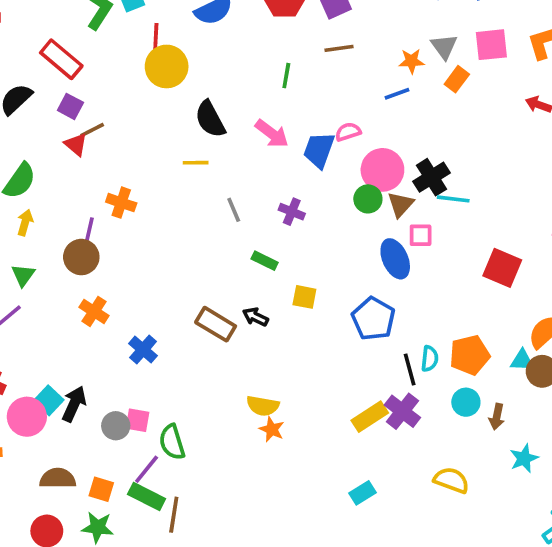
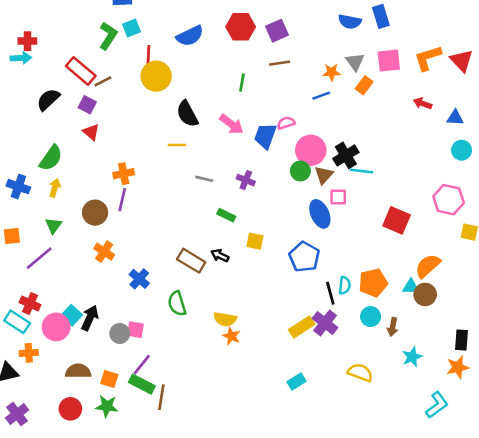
brown line: (92, 130) -> (103, 81), moved
orange cross: (121, 203) -> (124, 174), turned -30
gray line: (234, 210) -> (204, 179), turned -54
purple line: (89, 233) -> (122, 200), moved
green semicircle: (172, 442) -> (177, 304), moved

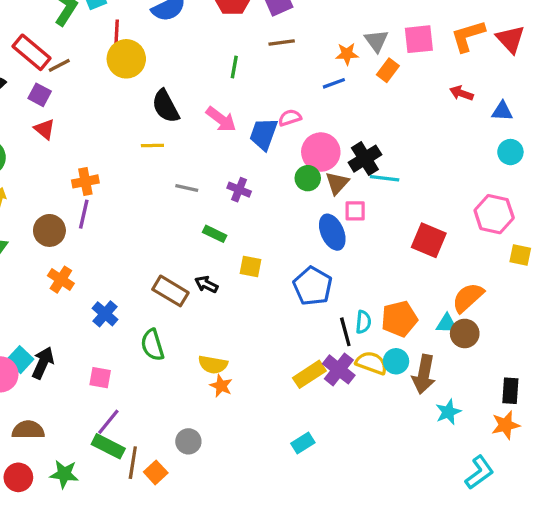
brown arrow: (393, 327) -> (424, 374), size x1.6
gray circle: (120, 333) -> (188, 441), moved
yellow semicircle: (360, 372) -> (371, 363), moved
orange square: (109, 379) -> (156, 472), moved, turned 30

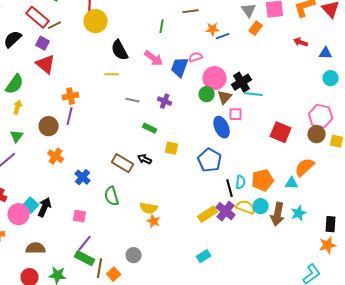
orange star: (347, 54) -> (213, 29), moved
red triangle: (45, 129) -> (46, 64), size x1.5
brown circle: (465, 333) -> (317, 134), moved
cyan star: (448, 412) -> (299, 213), moved

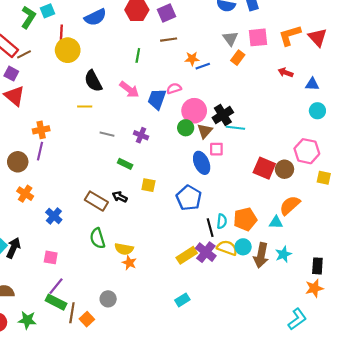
brown circle: (317, 134) -> (285, 169), moved
green semicircle: (112, 196) -> (97, 238), moved

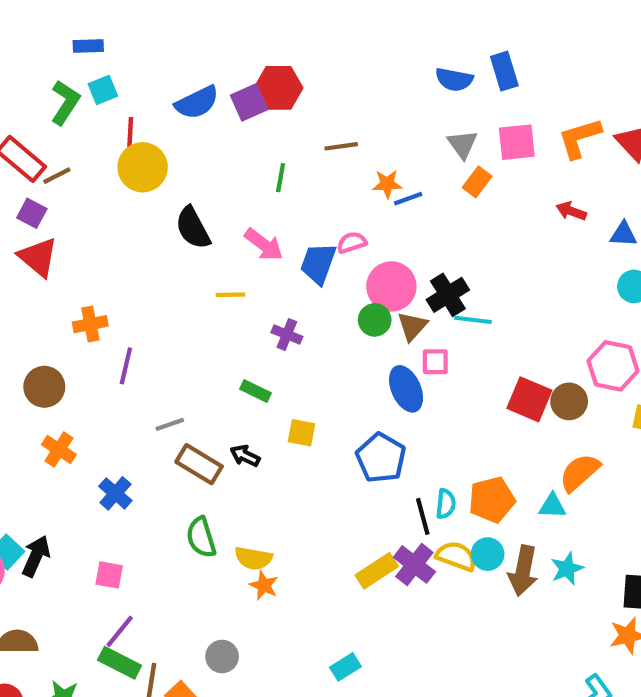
purple square: (167, 13) -> (249, 102), moved
yellow line: (85, 107) -> (230, 295), moved
gray line: (107, 134) -> (170, 424), moved, turned -32
purple line: (40, 151) -> (126, 366), moved
cyan rectangle: (182, 300) -> (345, 667), moved

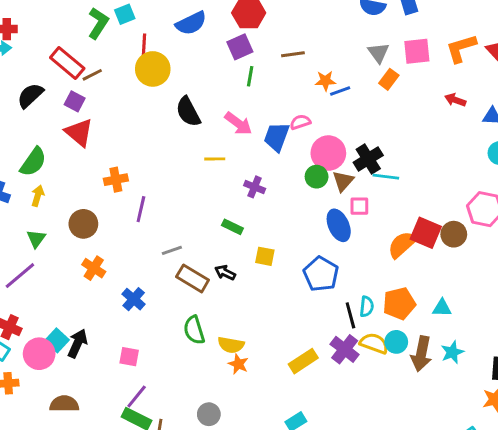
purple square: (249, 102) -> (240, 47), moved
orange semicircle: (580, 472) -> (402, 245), moved
yellow rectangle: (377, 571) -> (303, 361), moved

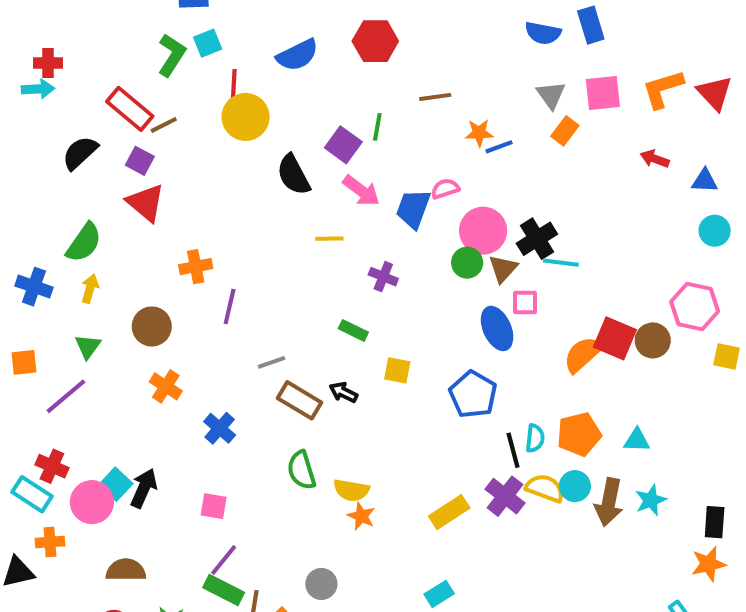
purple square: (240, 47) -> (343, 145), moved, turned -30

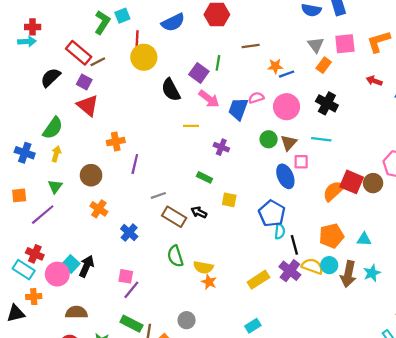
pink circle: (483, 231) -> (287, 107), moved
black cross: (537, 239) -> (327, 103), moved, turned -30
cyan semicircle: (535, 438) -> (280, 231), moved
purple line: (224, 560) -> (131, 290), moved

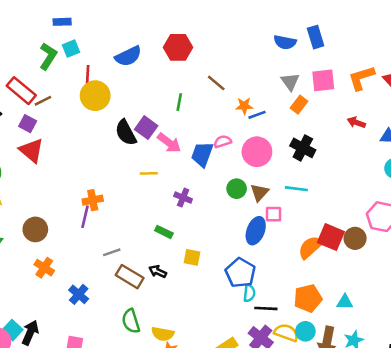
brown line: (251, 46) -> (216, 83), turned 48
purple square: (199, 73) -> (146, 128), moved
orange cross: (116, 142) -> (93, 200), moved
blue ellipse: (285, 176) -> (256, 231), turned 45
black line: (294, 245) -> (266, 308), turned -72

